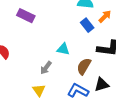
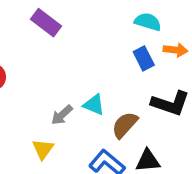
orange arrow: (105, 16) -> (176, 50), turned 40
cyan triangle: (63, 49) -> (94, 105), moved

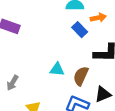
gray arrow: (62, 115) -> (13, 83), moved

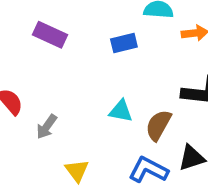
blue rectangle: (80, 30) -> (124, 43), moved, turned -64

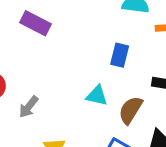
blue rectangle: (124, 43) -> (120, 55), moved, turned -65

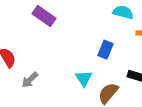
cyan triangle: (97, 96) -> (84, 78), turned 36

